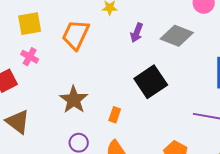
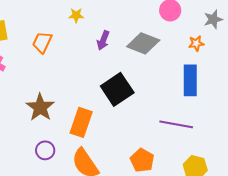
orange trapezoid: (76, 35) -> (42, 42), size x0.7
orange rectangle: (115, 115) -> (81, 122), size x1.8

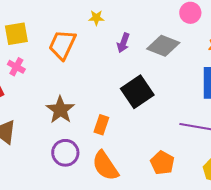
orange trapezoid: (42, 42) -> (62, 45), size x1.4
orange rectangle: (81, 122) -> (101, 125), size x0.7
purple circle: (45, 150) -> (65, 153), size x1.4

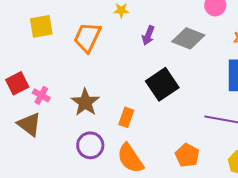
pink cross: (16, 67) -> (41, 95), moved

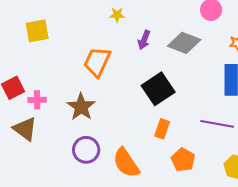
orange trapezoid: (87, 37) -> (97, 62), moved
pink cross: (41, 95) -> (37, 100), turned -30
orange rectangle: (126, 117) -> (162, 129), moved

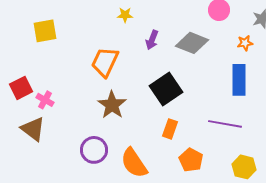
pink cross: (37, 100) -> (45, 100), turned 30
brown star: (81, 107) -> (112, 105), moved

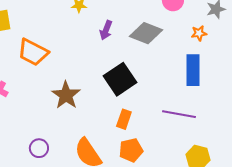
orange trapezoid: (105, 62) -> (33, 52), moved, turned -88
purple circle: (94, 150) -> (39, 148), moved, size x0.7
orange pentagon: (191, 160) -> (131, 150), moved, turned 30

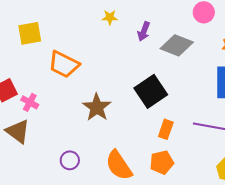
purple arrow: (106, 30) -> (144, 31), moved
orange rectangle: (124, 119) -> (166, 129), moved

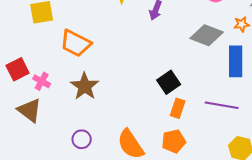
gray diamond: (177, 45) -> (207, 35), moved
black square: (151, 91) -> (169, 82), moved, size x0.7
brown star: (97, 107) -> (85, 86), moved

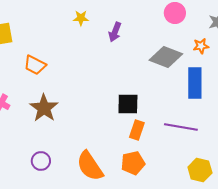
orange trapezoid: (76, 43) -> (35, 65), size x0.7
black square: (169, 82) -> (128, 104), turned 35

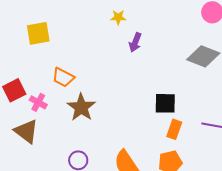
purple arrow: (115, 32) -> (135, 42), moved
orange trapezoid: (35, 65) -> (63, 77), moved

